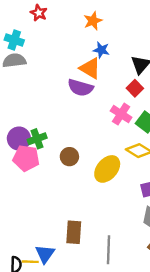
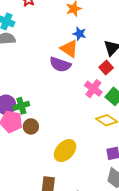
brown circle: (69, 157) -> (31, 126), moved
yellow ellipse: (107, 169) -> (65, 151), moved

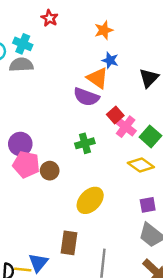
red square: (106, 67) -> (115, 115), moved
green cross: (21, 106) -> (85, 143), moved

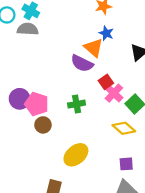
pink pentagon: (26, 164) -> (37, 104), moved

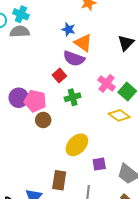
blue star: (106, 33) -> (68, 29), moved
red square: (106, 82) -> (59, 75), moved
purple square: (126, 164) -> (99, 164), moved

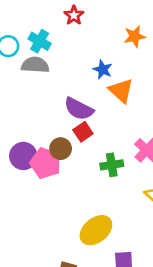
purple semicircle: (74, 59) -> (79, 109), moved
green cross: (73, 97) -> (112, 165), moved
brown circle: (43, 120) -> (61, 149), moved

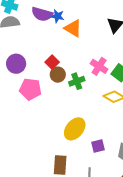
purple semicircle: (79, 109) -> (42, 14), moved
brown circle: (61, 149) -> (58, 75), moved
purple circle: (23, 156) -> (16, 64), moved

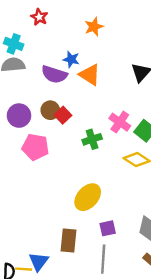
purple semicircle: (42, 14) -> (54, 74), moved
brown circle: (58, 75) -> (50, 110), moved
purple square: (98, 146) -> (108, 228), moved

